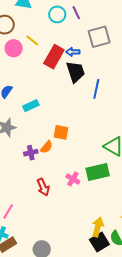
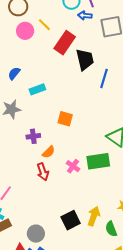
blue arrow: (73, 52) -> (85, 16), moved
orange semicircle: (47, 147) -> (49, 152), moved
black square: (99, 242) -> (71, 220), moved

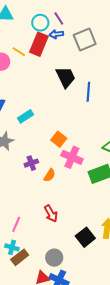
red rectangle: (65, 43) -> (39, 44), moved
orange square: (65, 119) -> (59, 139), turned 35
pink cross: (73, 166) -> (72, 157), moved, size x1.5
red arrow: (43, 172) -> (51, 214), moved

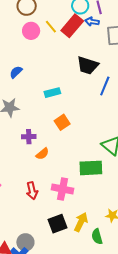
black trapezoid: (66, 77) -> (88, 65), turned 115
cyan rectangle: (26, 116) -> (52, 93), moved
pink cross: (72, 157) -> (63, 189), moved, turned -30
gray circle: (54, 258) -> (25, 242), moved

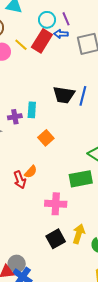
black trapezoid: (88, 65) -> (64, 95), moved
cyan rectangle: (52, 93) -> (32, 110), turned -63
purple cross: (29, 137) -> (15, 117), moved
red arrow: (32, 191) -> (20, 180), moved
gray circle: (25, 242) -> (17, 264), moved

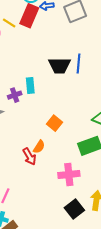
orange square: (46, 138) -> (55, 123), moved

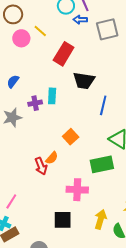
red rectangle: (29, 16) -> (64, 54), moved
blue line: (78, 64) -> (103, 105), moved
black square: (74, 209) -> (63, 220), moved, turned 30

